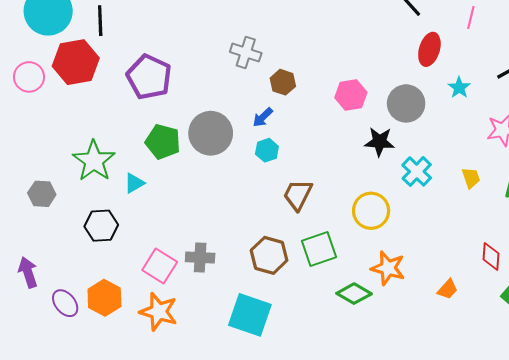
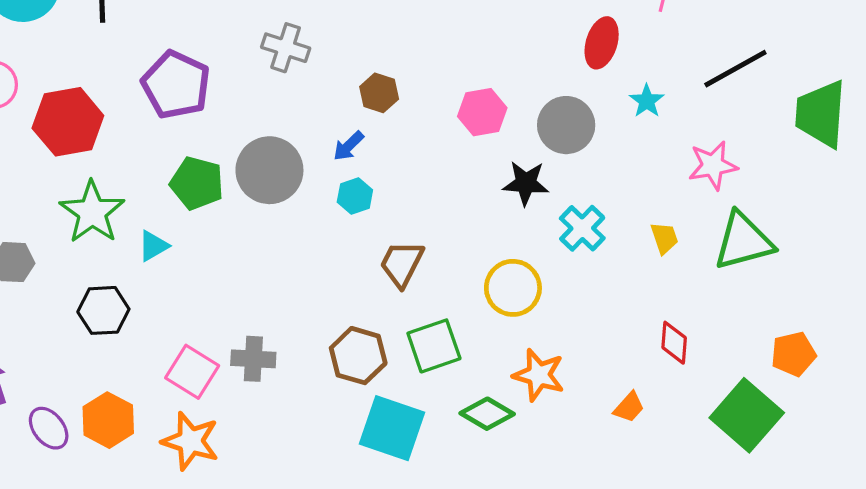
gray cross: (246, 53) -> (286, 48), moved
red hexagon: (76, 62) -> (68, 122), moved
red diamond: (491, 256) -> (674, 343), moved
cyan square: (250, 315) -> (392, 428), moved

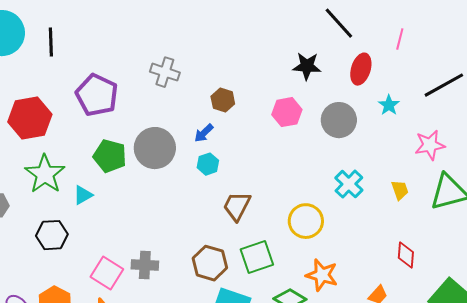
black star: (526, 183) -> (307, 66), moved

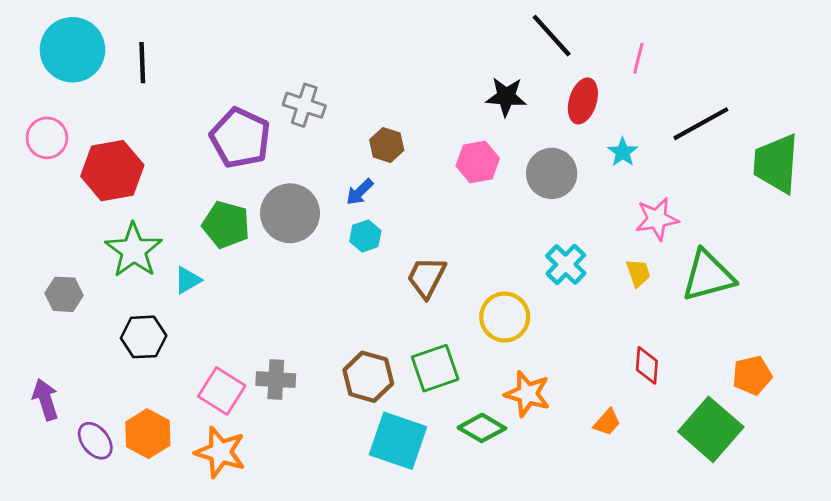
purple pentagon: (97, 95) -> (240, 138), moved
pink star: (430, 145) -> (657, 219), moved
brown trapezoid: (237, 206) -> (427, 277), moved

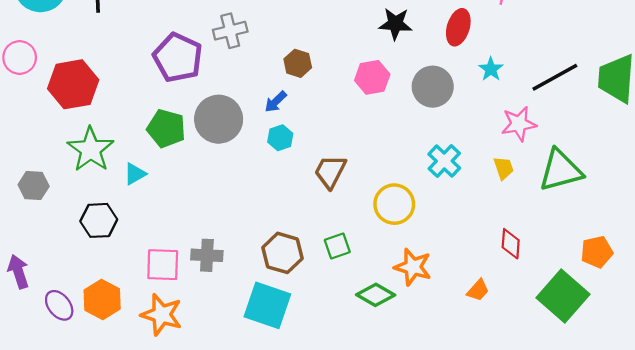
gray cross: (304, 105) -> (230, 31), turned -32
black line: (701, 124) -> (555, 77), moved
green square: (435, 368) -> (337, 246), size x0.7
pink square: (222, 391) -> (163, 265), turned -30
cyan square: (398, 441) -> (267, 305), moved

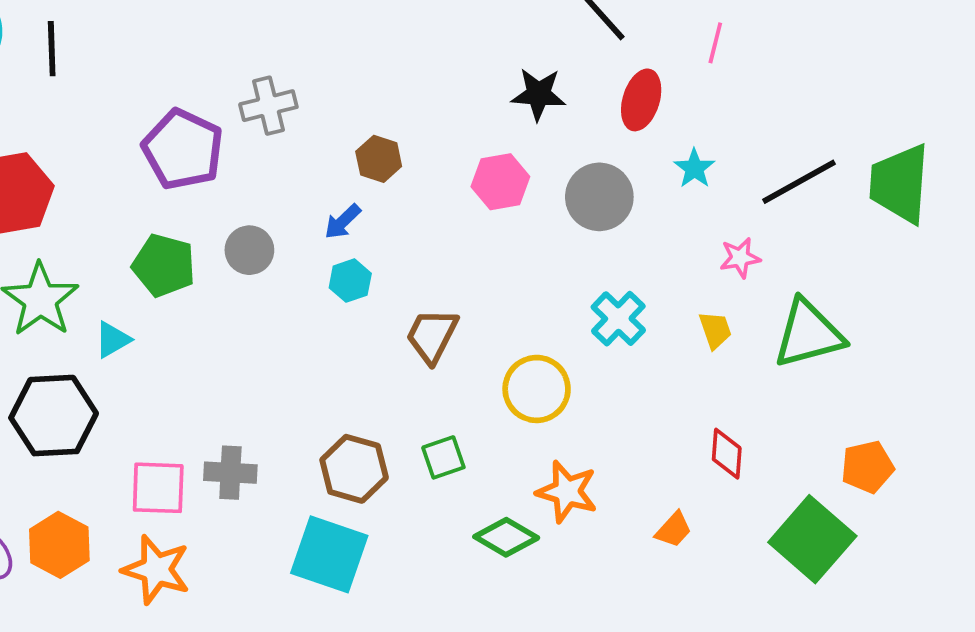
gray circle: (219, 119) -> (249, 250), size x0.6
pink star: (519, 124) -> (740, 258), size x0.7
black hexagon: (99, 220) -> (54, 416), size x1.4

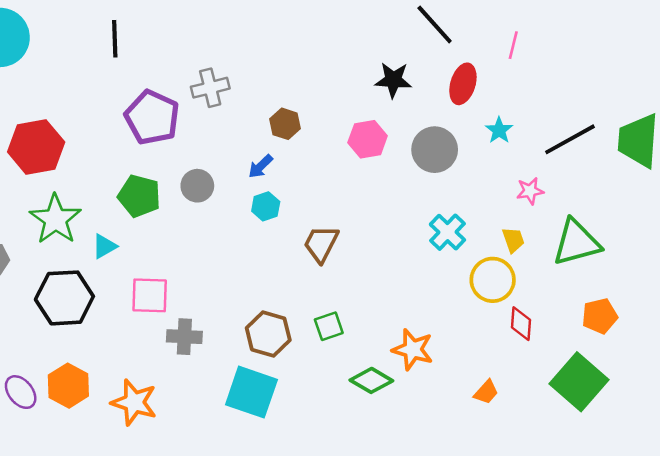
black line: (52, 49) -> (115, 39), moved
yellow circle: (537, 389) -> (493, 280), moved
orange pentagon: (867, 467) -> (600, 316), moved
pink square: (158, 488) -> (150, 295), moved
orange trapezoid: (673, 530) -> (486, 392), moved

